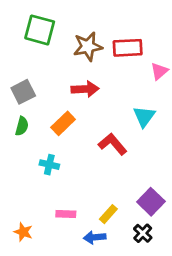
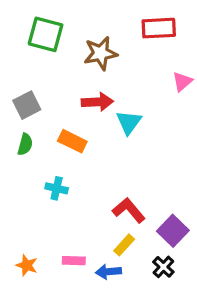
red rectangle: (128, 48) -> (159, 28), moved
cyan triangle: (144, 117) -> (129, 122), moved
orange rectangle: (63, 123) -> (72, 141), turned 70
red L-shape: (113, 144) -> (129, 210), moved
pink rectangle: (66, 214) -> (74, 261), moved

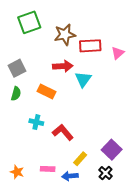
red rectangle: (159, 28) -> (90, 46), moved
green square: (46, 34) -> (29, 22), turned -35
red L-shape: (129, 210) -> (63, 132), moved

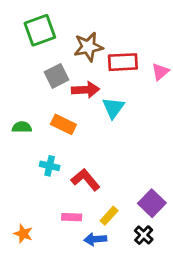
gray square: (17, 68) -> (56, 76), moved
green semicircle: (16, 94) -> (22, 127), turned -104
pink rectangle: (48, 169) -> (72, 217), moved

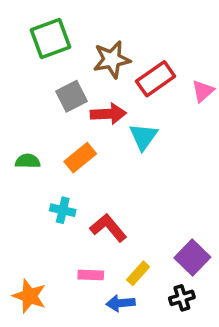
red rectangle: (123, 62) -> (156, 79), turned -32
orange rectangle: (63, 124) -> (80, 158), turned -65
orange star: (23, 234) -> (29, 296), size x1.4
black cross: (144, 235) -> (182, 298), turned 30

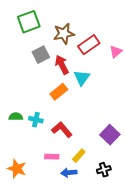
red arrow: (108, 114) -> (62, 65), turned -114
orange rectangle: (80, 158) -> (59, 92), moved
green semicircle: (28, 161) -> (16, 117), moved
purple square: (192, 257) -> (110, 135), moved

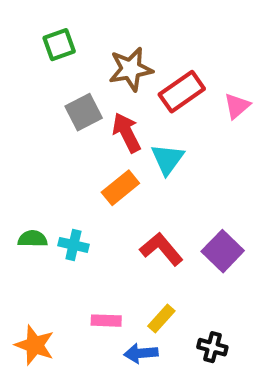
green square: (29, 22) -> (59, 45), size x0.7
red L-shape: (62, 130) -> (161, 249), moved
purple square: (110, 135) -> (223, 251), moved
black cross: (104, 170) -> (212, 347), turned 32

